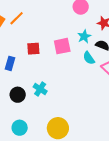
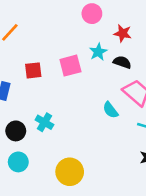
cyan semicircle: (89, 58) -> (110, 110), moved
cyan circle: (20, 128) -> (18, 162), moved

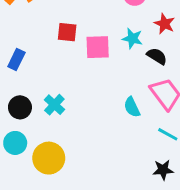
cyan star: (98, 52) -> (132, 38), turned 30
red square: (33, 70) -> (67, 32), moved
yellow circle: (70, 172) -> (49, 158), moved

